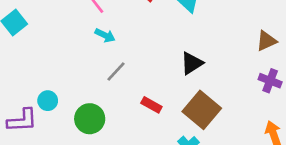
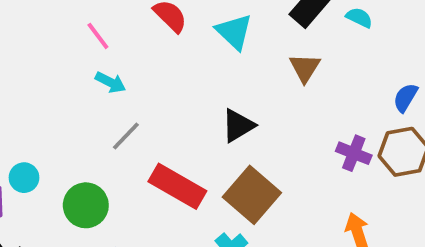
brown triangle: (266, 41) -> (305, 68), moved, turned -35
red rectangle: (151, 105) -> (177, 186), size x1.8

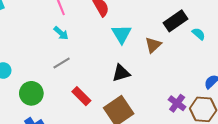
cyan triangle: (234, 32) -> (121, 34), moved
brown triangle: (305, 68) -> (153, 45), moved
red rectangle: (177, 186) -> (81, 96), size x0.7

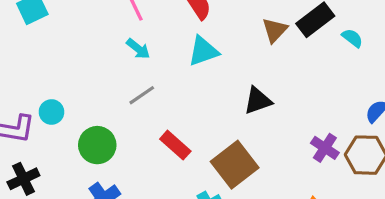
cyan triangle: (121, 34) -> (203, 51), moved, turned 45
brown triangle: (153, 45) -> (275, 30), moved
black triangle: (121, 73) -> (258, 101), moved

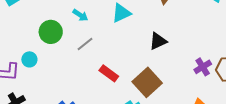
green circle: (97, 145) -> (51, 32), moved
purple cross: (325, 148) -> (203, 67), turned 30

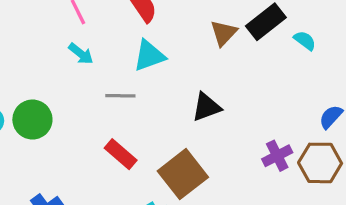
green circle: (51, 32) -> (32, 120), moved
gray line: (85, 44) -> (120, 96), moved, turned 36

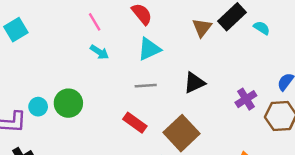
gray line: (120, 96) -> (146, 86), moved
purple cross: (277, 156) -> (246, 99), moved

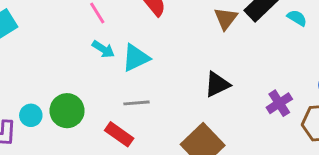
cyan triangle: (149, 49) -> (136, 58), moved
gray line: (146, 86) -> (137, 103), moved
red rectangle: (135, 123) -> (119, 134), moved

